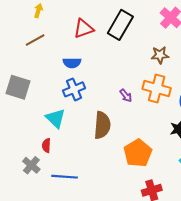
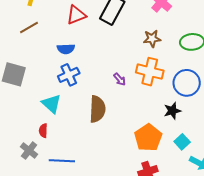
orange pentagon: (138, 153) -> (148, 138), moved

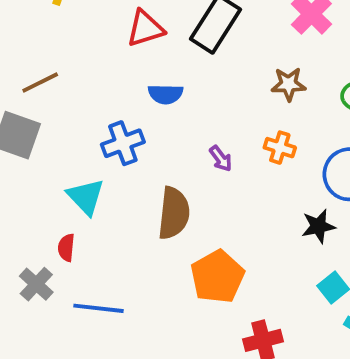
brown line: (29, 28) -> (40, 83), moved
blue semicircle: (66, 49) -> (165, 94), moved
orange cross: (150, 72) -> (280, 148), size x0.6
orange pentagon: (148, 138) -> (217, 277), moved

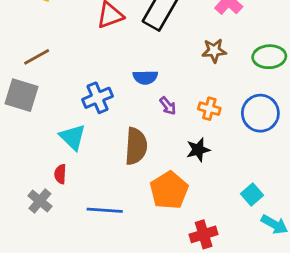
blue semicircle: (165, 94) -> (145, 77), moved
orange cross: (280, 148) -> (209, 109), moved
black star: (318, 226) -> (198, 150), moved
blue line: (99, 308) -> (105, 210), moved

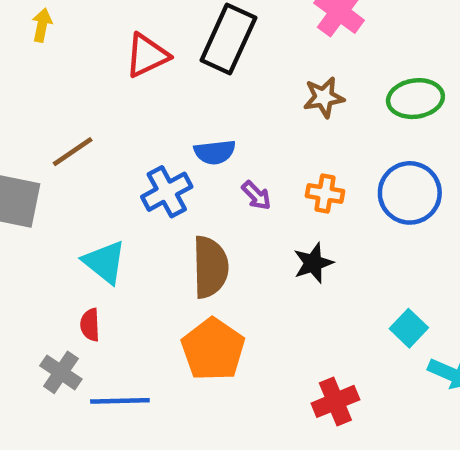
brown line: (37, 57) -> (73, 152), moved
blue cross: (98, 98) -> (167, 192), moved
orange pentagon: (169, 190) -> (213, 349), moved
blue line: (105, 210) -> (120, 401), moved

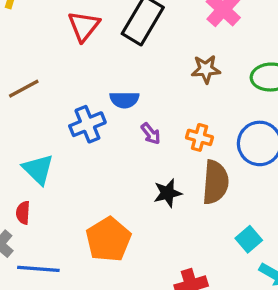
red triangle: (147, 55) -> (84, 26), turned -32
black star: (313, 263) -> (168, 193), moved
brown semicircle: (210, 267) -> (215, 182), moved

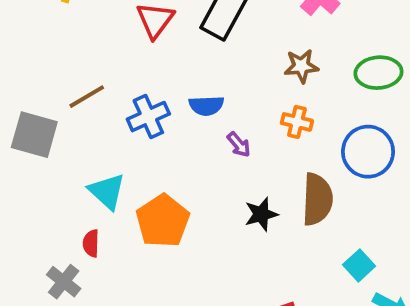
blue cross: (87, 124) -> (148, 117), moved
orange cross: (199, 137) -> (297, 122), moved
orange pentagon: (108, 239) -> (163, 221), moved

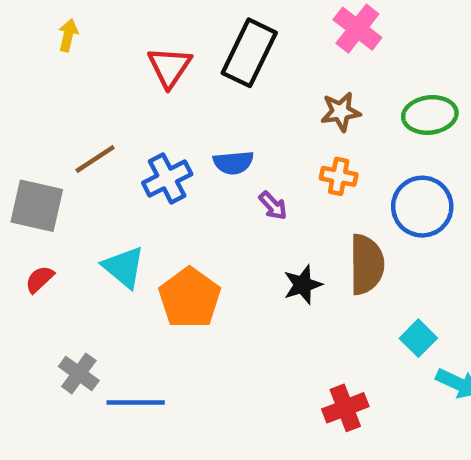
red semicircle: (91, 243) -> (40, 279), moved, turned 48

